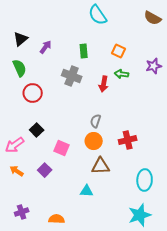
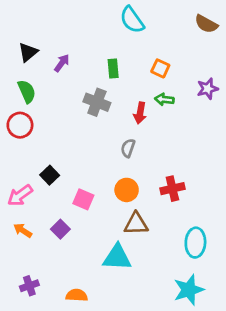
red circle: (33, 93) -> (20, 125), moved
gray semicircle: (96, 121) -> (128, 148), moved
cyan triangle: (87, 191) -> (117, 257), size x1.6

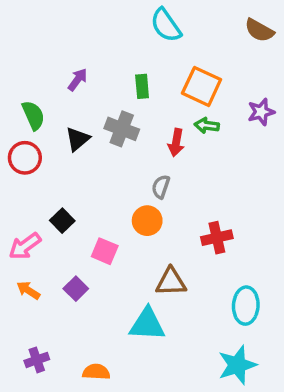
black triangle: (28, 52) -> (78, 139), moved
orange square: (160, 68) -> (202, 86), size x1.6
orange circle: (127, 190) -> (147, 221), moved

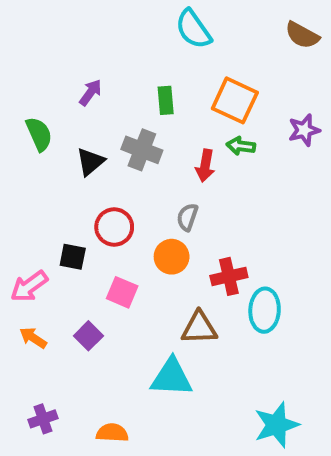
red circle: (25, 158) -> (114, 227), moved
black square: (62, 221) -> (73, 257), turned -35
red cross: (217, 238) -> (229, 276), moved
cyan ellipse: (246, 306) -> (265, 310), moved

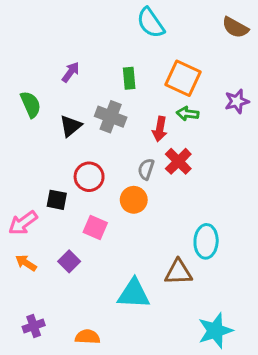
red cross: (229, 276) -> (178, 161), moved, turned -32
brown triangle: (199, 328) -> (178, 272), moved

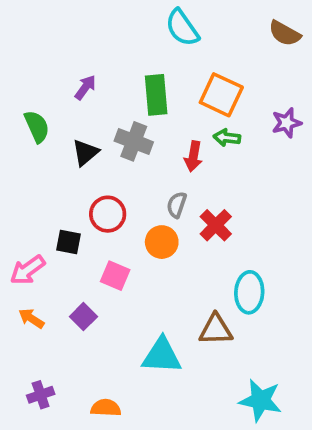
green rectangle: (129, 78) -> (156, 95), size x1.5
red cross: (178, 161) -> (216, 225), moved
cyan star: (215, 331) -> (260, 400), turned 30

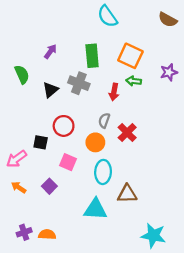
cyan ellipse: (249, 292) -> (103, 172), moved
orange semicircle: (106, 408) -> (47, 234), moved

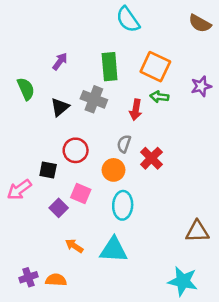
purple square: (49, 186) -> (59, 208), moved
orange arrow: (19, 187) -> (74, 246), moved
brown triangle: (127, 194) -> (197, 231), moved

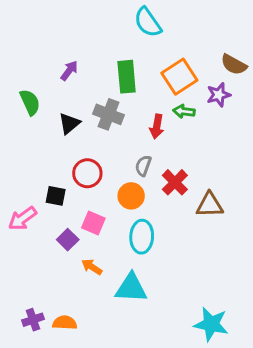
brown semicircle: (200, 23) -> (234, 65), moved
orange square: (155, 67) -> (179, 77), turned 32
purple star: (201, 86) -> (219, 95), moved
brown triangle: (197, 231) -> (210, 205), moved
orange arrow: (74, 246) -> (92, 267), moved

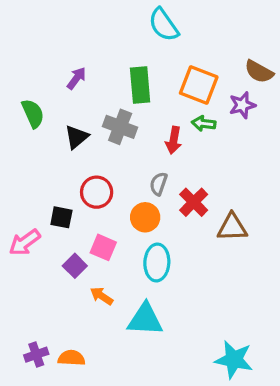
orange square: (179, 77) -> (199, 85), turned -36

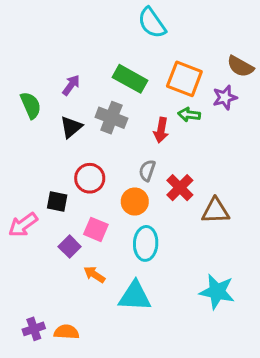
purple arrow: (76, 78) -> (71, 85), moved
green rectangle: (140, 85) -> (130, 79), turned -56
cyan star: (234, 360) -> (217, 292), moved

